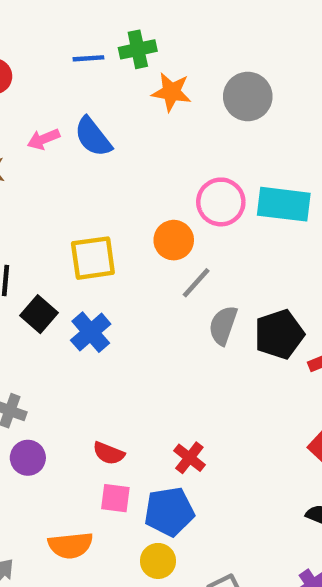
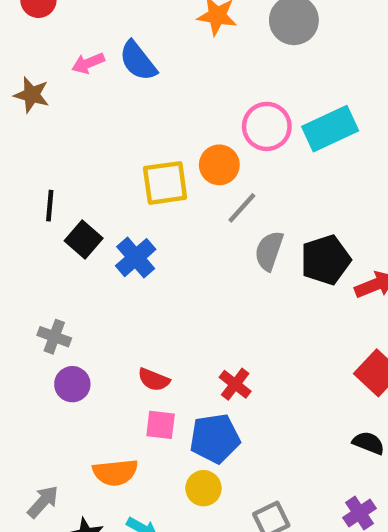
cyan rectangle: (284, 204) -> (330, 129), turned -32
yellow square: (93, 258) -> (165, 183), moved

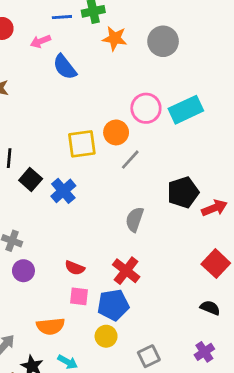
pink arrow: (88, 63) -> (41, 41), moved
gray semicircle: (269, 251) -> (135, 219), moved
red cross: (235, 384) -> (126, 271), size x1.4

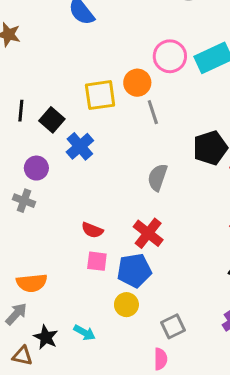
gray line: (130, 160) -> (153, 112), turned -60
black square: (31, 179) -> (52, 120), moved
purple circle: (23, 271) -> (36, 168), moved
orange semicircle: (51, 326) -> (32, 283), moved

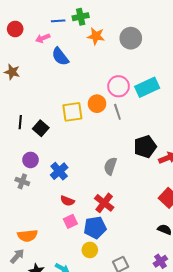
gray line: (153, 112) -> (117, 112), moved
blue cross: (80, 146) -> (59, 171), moved
pink square: (97, 261) -> (70, 221), turned -32

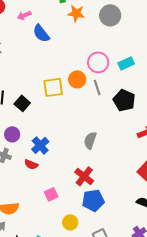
cyan rectangle: (147, 87) -> (126, 63), size x0.7
black pentagon: (145, 147) -> (124, 100), moved, turned -30
red semicircle: (67, 201) -> (31, 164), moved
blue pentagon: (95, 227) -> (93, 200), moved

